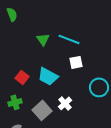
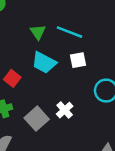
cyan trapezoid: (48, 76) -> (44, 63), moved

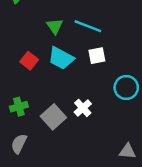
red square: (12, 78) -> (29, 61), moved

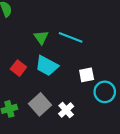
white square: (97, 56) -> (87, 75), moved
gray square: (53, 117) -> (40, 104), moved

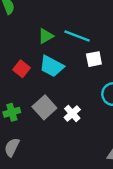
green triangle: (41, 37) -> (46, 36), turned 35
white square: (87, 75) -> (94, 59), moved

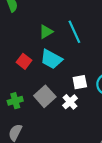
cyan line: (77, 36) -> (74, 32), turned 45
white square: (94, 59) -> (80, 82), moved

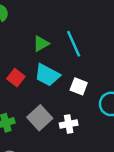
white square: (80, 82) -> (79, 86), moved, turned 32
white cross: (70, 102) -> (69, 124), turned 32

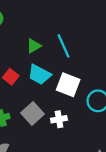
white square: (79, 86) -> (68, 85), size x1.5

